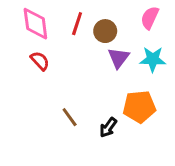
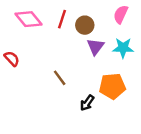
pink diamond: (35, 24) -> (29, 19), turned -32
red semicircle: (40, 61) -> (12, 59), moved
brown line: (70, 117) -> (60, 78), moved

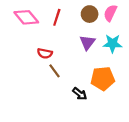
brown circle: (85, 25) -> (90, 14), moved
red semicircle: (12, 59) -> (45, 53), moved, turned 144
black arrow: (87, 103) -> (80, 94), turned -88

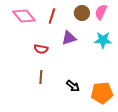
purple triangle: (87, 42) -> (69, 38), moved, turned 35
brown line: (55, 71) -> (41, 77), moved, turned 40
orange pentagon: (103, 78) -> (102, 93), moved

